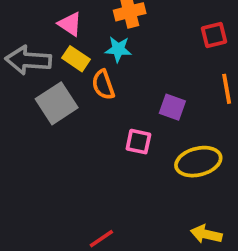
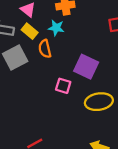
purple square: (172, 107) -> (86, 67), size x1.5

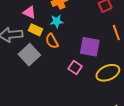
pink square: (63, 86) -> (75, 68), turned 32

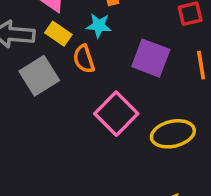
purple square: (90, 47) -> (151, 58), moved
pink square: (75, 68) -> (116, 114), size x1.6

